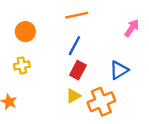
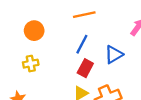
blue triangle: (119, 70) -> (114, 54), moved

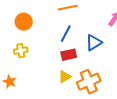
red rectangle: (85, 68) -> (69, 55), turned 49

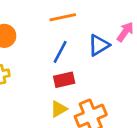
blue triangle: (94, 43) -> (99, 45), moved

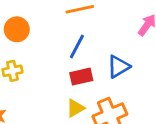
blue triangle: (99, 45) -> (118, 67), moved

